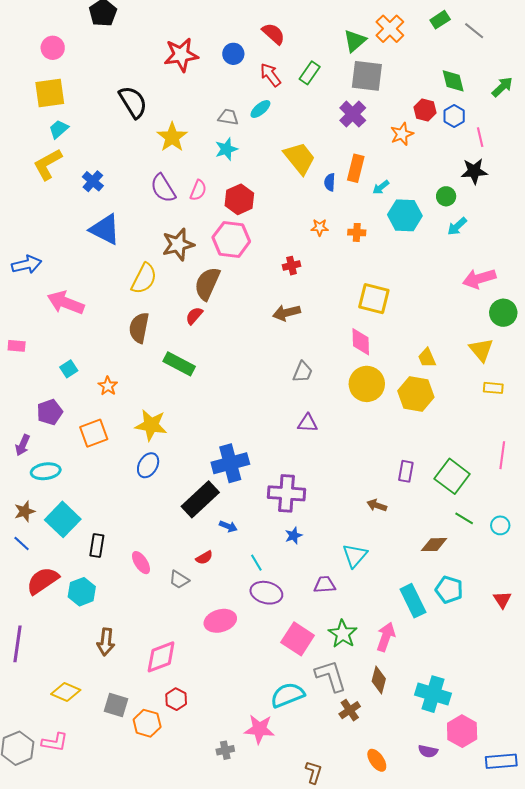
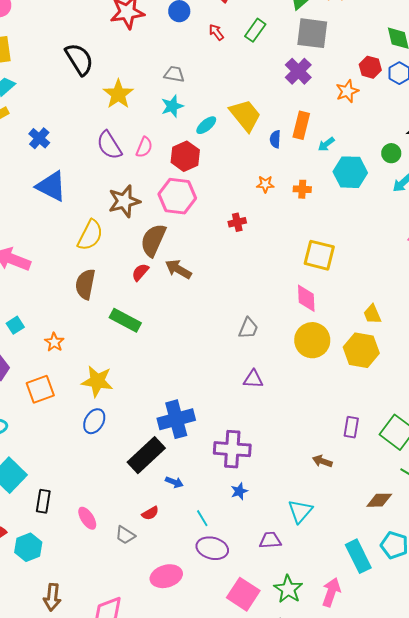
red arrow: (270, 75) -> (216, 32), size x0.7
cyan ellipse: (260, 109) -> (206, 125), moved
brown arrow: (287, 313) -> (178, 269), moved, turned 44

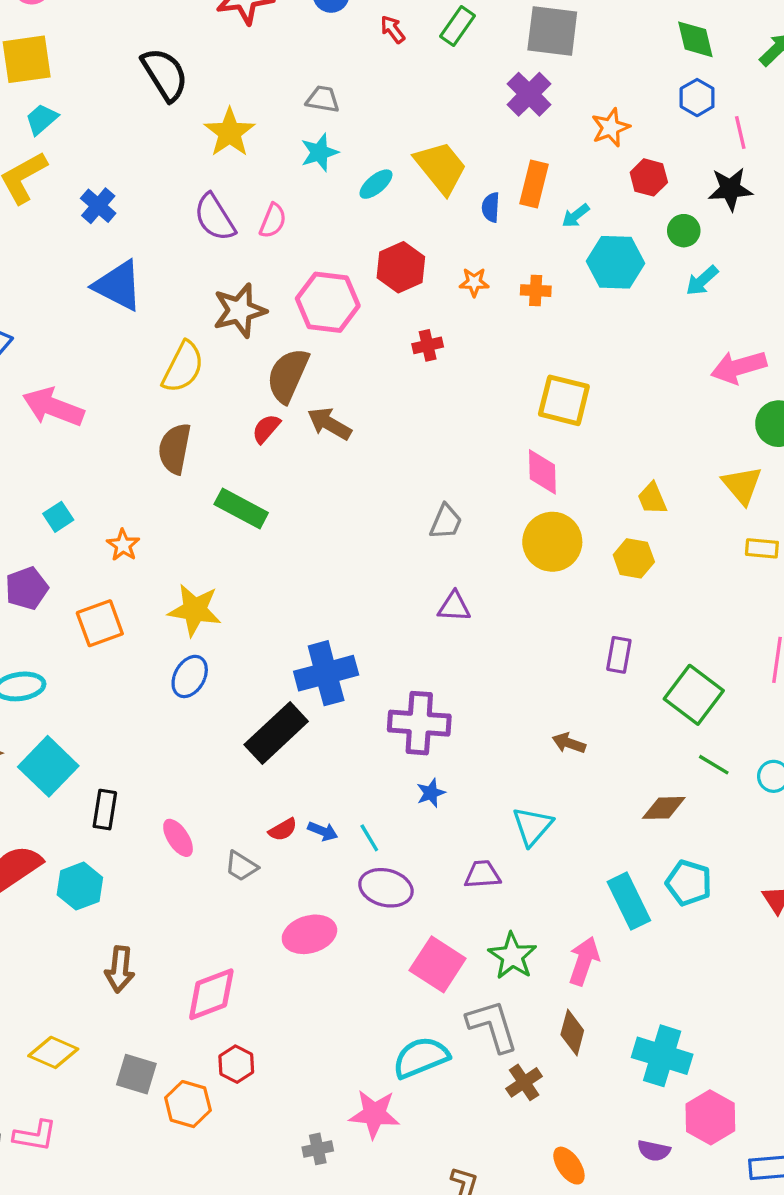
red hexagon: (370, 67) -> (649, 177), moved
red hexagon: (185, 156) -> (401, 267), moved
yellow hexagon: (361, 350) -> (634, 558), size x0.7
purple rectangle: (351, 427) -> (619, 655), moved
blue arrow: (174, 482) -> (323, 831), moved

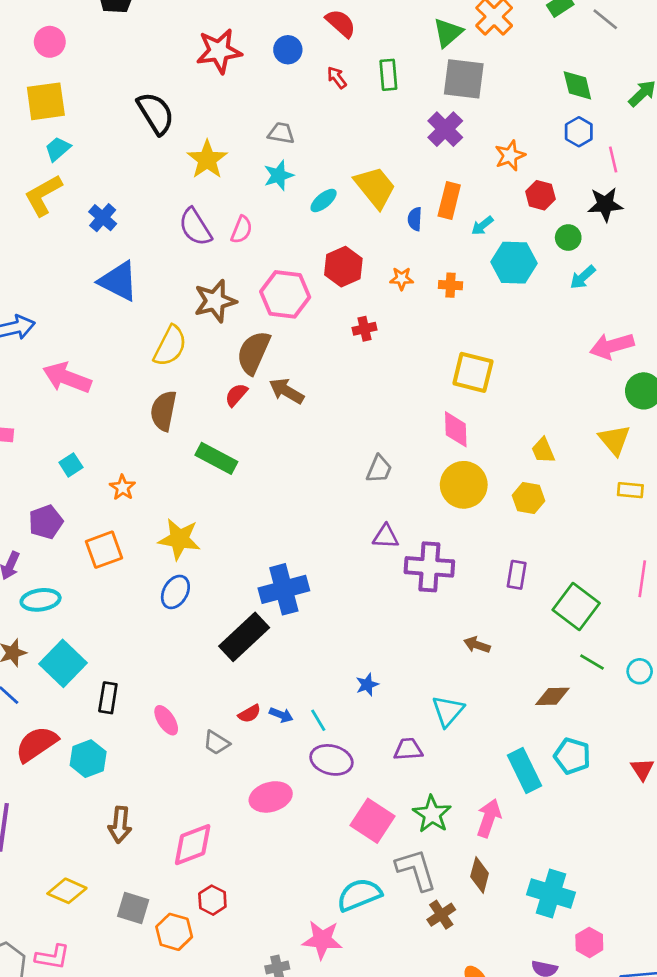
green rectangle: (457, 26) -> (388, 75), turned -40
purple cross: (419, 723) -> (429, 567), moved
pink hexagon: (710, 1117) -> (589, 942), size x0.7

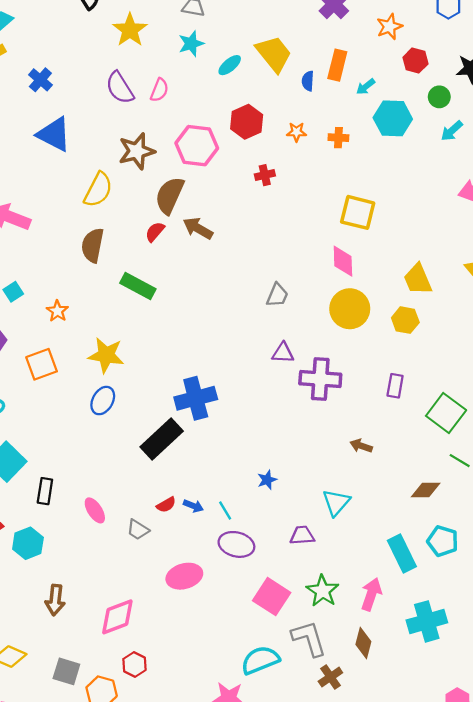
yellow trapezoid: (543, 450) -> (418, 279), size x1.4
cyan cross: (551, 893) -> (427, 621), moved, turned -33

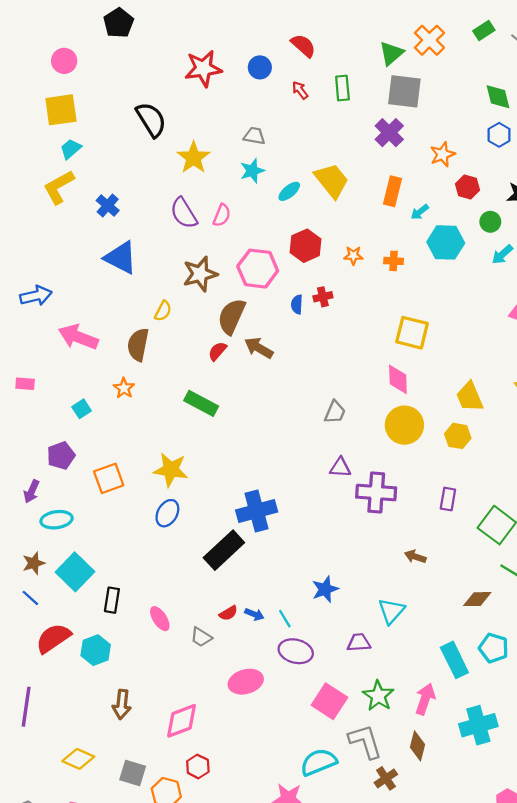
blue semicircle: (308, 81) -> (297, 304), moved
yellow semicircle: (98, 190) -> (163, 311), size x0.6
brown semicircle: (93, 245) -> (138, 345), moved
orange star: (57, 311) -> (124, 388), moved
blue star: (267, 480) -> (325, 589), size x1.4

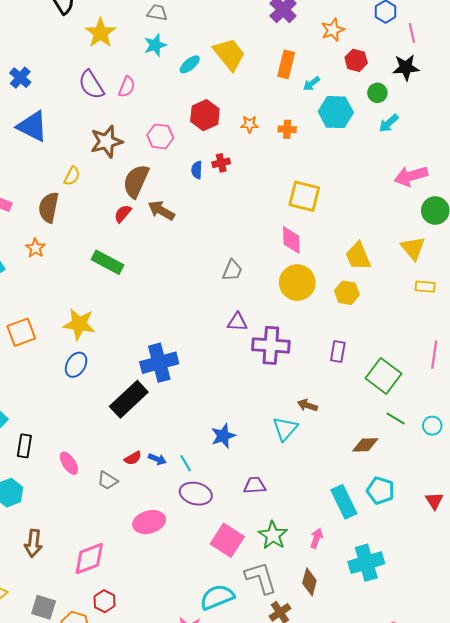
pink hexagon: (258, 269) -> (160, 136), size x0.7
cyan triangle: (391, 611) -> (285, 429), moved
pink arrow: (425, 699) -> (317, 538), size x0.7

